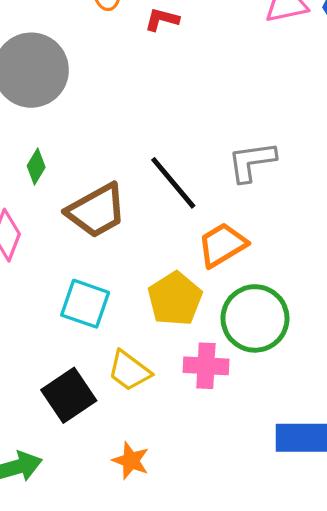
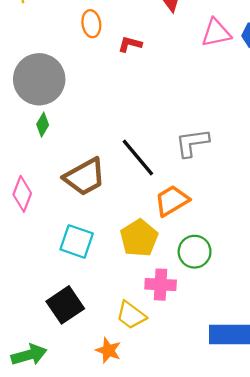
green diamond: (36, 166) -> (43, 125), moved
green circle: (255, 318) -> (195, 252), size x0.7
yellow trapezoid: (129, 371) -> (131, 315), moved

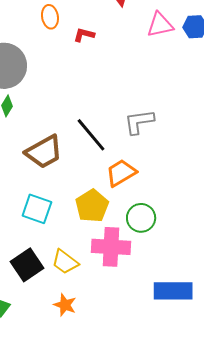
pink cross: (161, 285) -> (111, 247), size x1.4
yellow trapezoid: (131, 315) -> (65, 262), moved

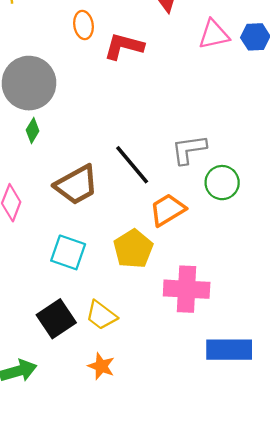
red L-shape: (84, 35) -> (124, 46), size x1.6
green circle: (141, 218) -> (222, 183), moved
pink cross: (111, 247) -> (187, 289), moved

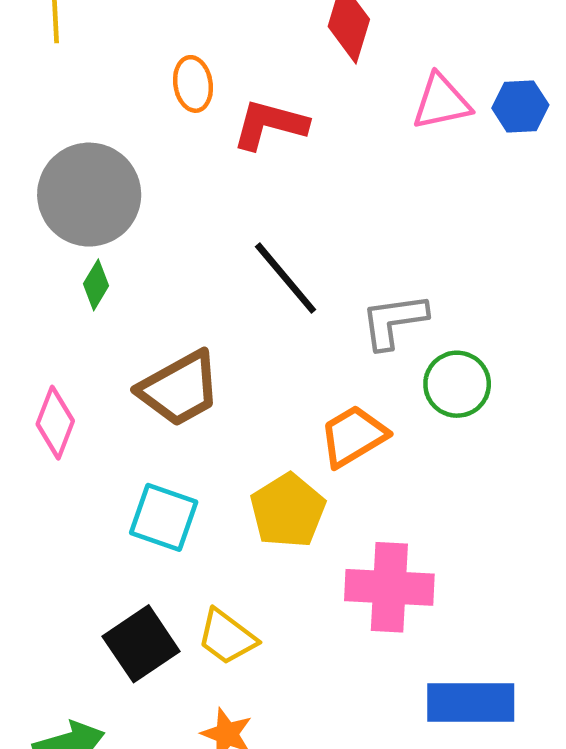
black line: (132, 165) -> (286, 278), moved

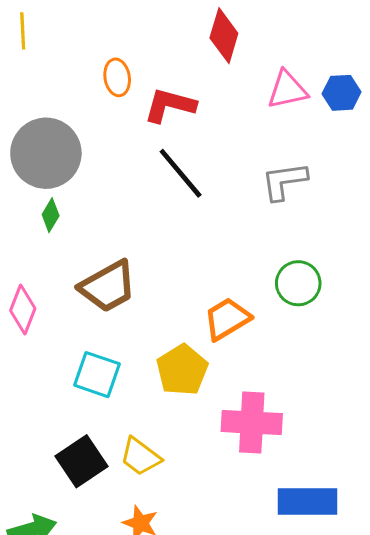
black line: (286, 278) -> (181, 173), moved
gray L-shape: (394, 321) -> (284, 181), moved

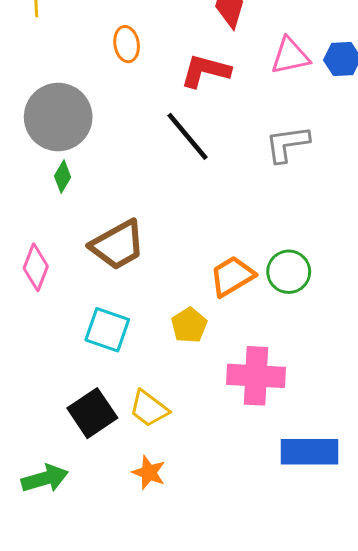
red L-shape: (170, 105) -> (205, 71), moved
green circle: (298, 283) -> (289, 272), moved
yellow pentagon: (182, 370) -> (189, 325), size x0.7

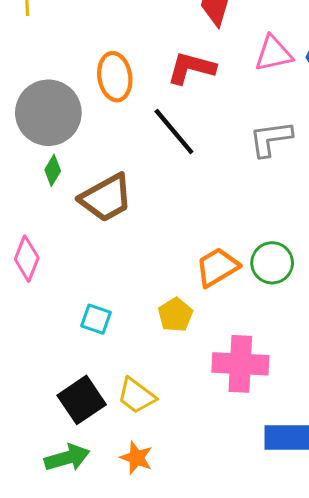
orange ellipse: (127, 44) -> (115, 77), moved, size x1.4
brown trapezoid: (118, 245) -> (106, 198), moved
cyan square: (107, 330) -> (96, 319), size x0.7
green arrow: (45, 478) -> (67, 458), moved

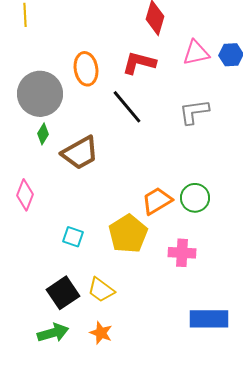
yellow pentagon: (175, 315) -> (128, 234), size x1.6
pink cross: (240, 364) -> (182, 253), moved, size x0.7

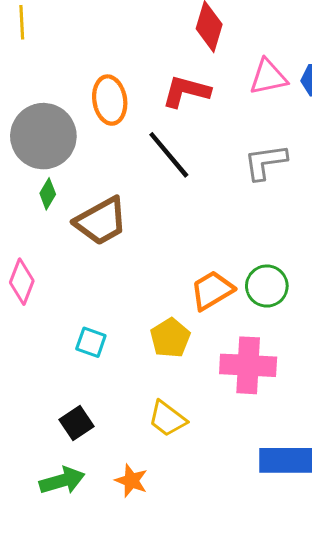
yellow pentagon: (128, 234) -> (170, 338), size x0.7
pink cross: (182, 253) -> (248, 365), size x1.4
yellow trapezoid: (101, 290) -> (167, 419), moved
black square: (63, 293) -> (77, 423), size x0.7

